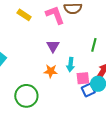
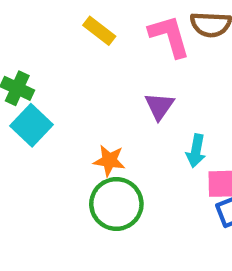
orange star: (51, 71) -> (109, 161), moved
green circle: (26, 96) -> (116, 204), moved

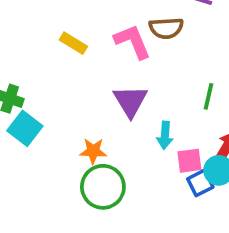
purple triangle: (159, 106) -> (130, 101), size x1.4

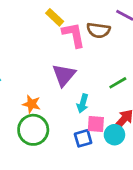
yellow rectangle: (73, 43) -> (55, 17), moved
green line: (209, 96) -> (118, 83), turned 36
blue square: (200, 183) -> (83, 138), moved

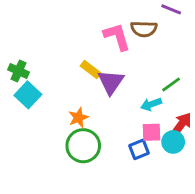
yellow rectangle: (55, 17) -> (91, 69), moved
cyan arrow: (83, 103) -> (151, 104), moved, turned 60
orange star: (31, 104) -> (78, 118), turned -30

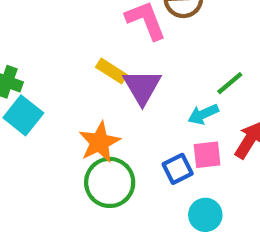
orange star: (78, 118) -> (99, 142), size x1.4
cyan circle: (173, 142) -> (205, 215), moved
blue square: (139, 149) -> (178, 169), moved

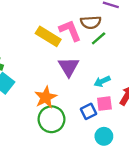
yellow rectangle: (111, 71) -> (48, 36), moved, size x1.5
green line: (230, 83) -> (99, 38), moved

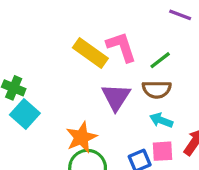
brown semicircle: (91, 22) -> (157, 89), moved
cyan arrow: (102, 81) -> (161, 120), turned 42

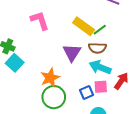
pink L-shape: (121, 47) -> (40, 20), moved
yellow rectangle: (90, 53) -> (84, 26), moved
cyan arrow: (161, 120) -> (100, 67), size x1.5

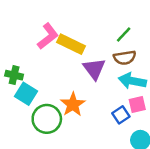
pink L-shape: (40, 20) -> (48, 36), turned 80
yellow rectangle: (84, 26) -> (71, 44), moved
green circle: (54, 97) -> (47, 119), moved

